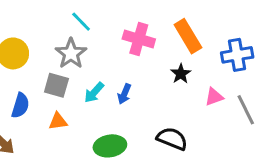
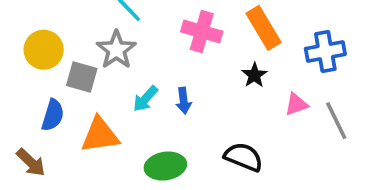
gray square: (56, 85) -> (82, 77), moved
blue arrow: (124, 94) -> (184, 101), turned -30
orange triangle: (58, 121) -> (100, 135), size x1.6

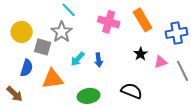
black star: (254, 75) -> (141, 54), moved

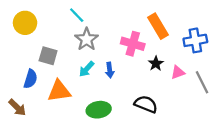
pink cross: (109, 22) -> (133, 44), moved
yellow circle: (22, 32) -> (25, 23), moved
gray star: (62, 32) -> (87, 39), moved

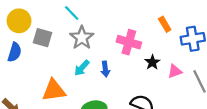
orange rectangle: (158, 26) -> (165, 24), moved, size x0.6
gray square: (48, 56) -> (43, 38), moved
blue semicircle: (31, 79) -> (15, 52), moved

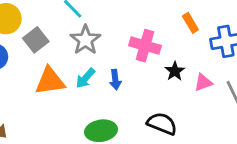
gray square: (43, 38) -> (36, 40), turned 36
orange triangle: (54, 90) -> (50, 81), moved

